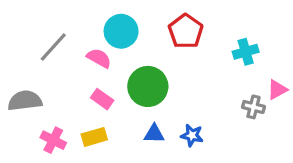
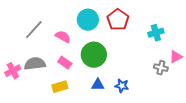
cyan circle: (121, 31) -> (88, 20), moved
gray semicircle: (25, 101) -> (35, 64), moved
pink cross: (53, 140) -> (13, 71), moved, turned 35

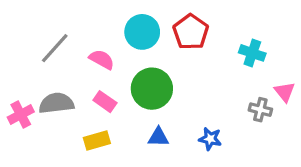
cyan cross: (156, 33) -> (252, 53), turned 35
pink triangle: (176, 57) -> (285, 92), turned -40
blue star: (122, 86) -> (210, 139), moved

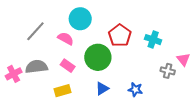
cyan circle: (142, 32) -> (80, 19), moved
red pentagon: (191, 32) -> (120, 35), moved
cyan cross: (252, 53) -> (153, 40), moved
blue triangle: (158, 137) -> (102, 89), turned -32

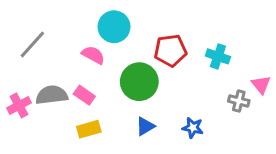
gray line: (35, 31) -> (32, 45), moved
red pentagon: (120, 35) -> (170, 50), turned 30
pink rectangle: (68, 66) -> (84, 95), moved

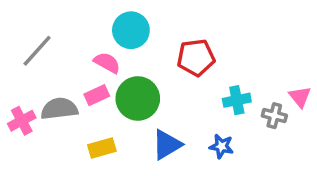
cyan cross: (218, 56) -> (237, 100), moved, turned -30
green circle: (139, 82) -> (138, 98), moved
pink rectangle: (84, 95) -> (97, 95), moved, turned -60
blue triangle: (145, 126) -> (167, 145), size x1.4

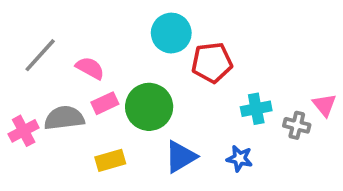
cyan circle: (131, 30) -> (171, 33), moved
pink semicircle: (107, 63) -> (90, 68), moved

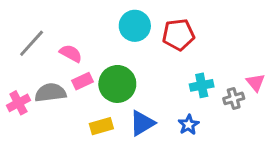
red pentagon: (212, 63) -> (178, 35), moved
gray cross: (297, 125) -> (234, 98), turned -30
blue star: (240, 159) -> (189, 125), turned 30
yellow rectangle: (110, 160) -> (101, 126), moved

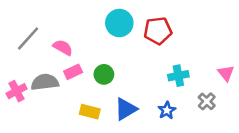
green circle: (117, 84) -> (104, 74), size x0.6
gray cross: (234, 98) -> (207, 101), moved, turned -30
yellow rectangle: (101, 126) -> (90, 112), turned 30

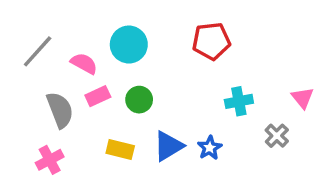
cyan circle: (119, 23) -> (129, 45), moved
gray semicircle: (45, 82) -> (60, 110), turned 76
pink cross: (17, 91) -> (50, 160), moved
blue star: (167, 110) -> (210, 148), moved

